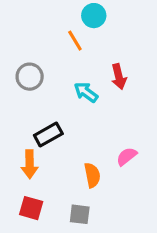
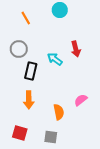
orange line: (75, 41) -> (26, 18), moved
black rectangle: (48, 135) -> (31, 71), moved, turned -48
orange arrow: (30, 164) -> (29, 100), moved

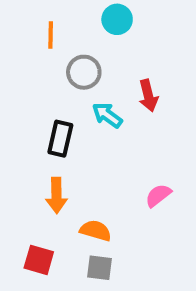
orange line: (26, 18) -> (51, 35), turned 32
gray circle: (19, 49) -> (84, 72), moved
orange semicircle: (59, 112) -> (96, 231), moved, turned -63

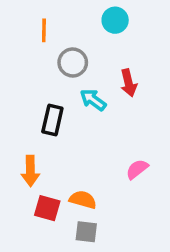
cyan circle: (117, 19) -> (115, 20), moved
orange arrow: (56, 195) -> (30, 171), moved
red square: (39, 260) -> (47, 208), moved

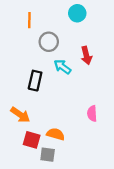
pink semicircle: (137, 169) -> (92, 114), turned -56
orange arrow: (30, 171) -> (20, 115), turned -54
gray square: (86, 232) -> (48, 155), moved

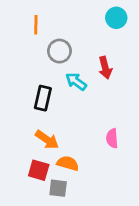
cyan circle: (77, 13) -> (116, 18), moved
orange arrow: (20, 115) -> (47, 140), moved

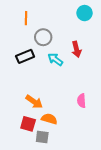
black rectangle: (43, 98) -> (25, 56), moved, turned 54

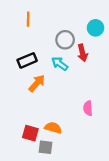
cyan circle: (85, 13) -> (95, 28), moved
gray circle: (43, 37) -> (65, 40), moved
orange arrow: (34, 102) -> (37, 83), moved, turned -84

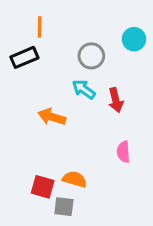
red arrow: (82, 53) -> (116, 100), moved
black rectangle: (27, 60) -> (24, 57), moved
orange arrow: (37, 83) -> (52, 117), turned -114

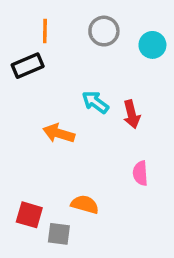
gray circle: (91, 56) -> (104, 31), moved
red square: (43, 187) -> (29, 215), moved
gray square: (64, 207) -> (59, 234), moved

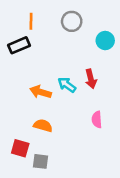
cyan circle: (152, 45) -> (105, 41), moved
cyan arrow: (95, 102) -> (67, 85), moved
orange semicircle: (85, 204) -> (43, 126), moved

